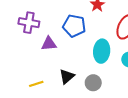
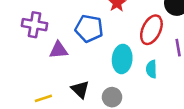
black triangle: (67, 76) -> (80, 89), turned -35

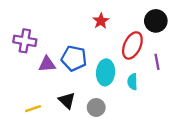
blue pentagon: (89, 28) -> (74, 58), moved

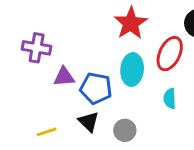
red star: (101, 21) -> (131, 23), size x1.6
blue pentagon: (74, 58) -> (96, 88), moved
cyan ellipse: (106, 72) -> (132, 70), moved

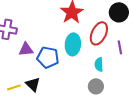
black triangle: (89, 122) -> (33, 84), moved
gray circle: (125, 130) -> (96, 86), moved

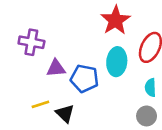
yellow line: (14, 87) -> (40, 104), moved

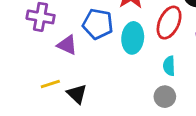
purple triangle: (56, 68) -> (67, 45), turned 30
blue pentagon: (84, 78) -> (98, 24), moved

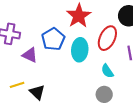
blue pentagon: (98, 24) -> (53, 39), turned 30
cyan semicircle: (169, 66) -> (107, 71), turned -32

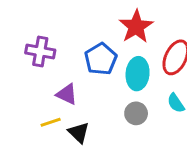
purple triangle: (30, 55) -> (67, 94), moved
gray circle: (104, 94) -> (136, 113), moved

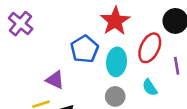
purple cross: (40, 52) -> (21, 24), moved, turned 30

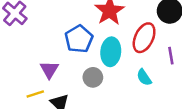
purple triangle: (55, 80) -> (49, 70), turned 36
gray circle: (115, 96) -> (93, 77), moved

